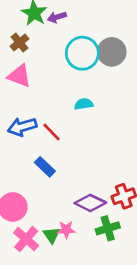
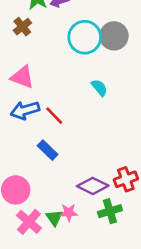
pink triangle: (19, 76) -> (22, 77), moved
cyan semicircle: (84, 104) -> (99, 88), moved, turned 60

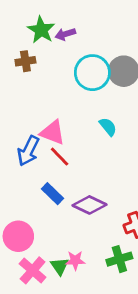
brown cross: (22, 27) -> (25, 61), turned 30
pink triangle: (22, 77) -> (52, 132), moved
blue arrow: (25, 110) -> (28, 151), turned -48
purple diamond: (93, 186) -> (89, 205), moved

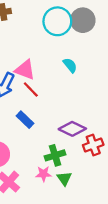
purple diamond: (89, 205) -> (72, 129), moved
green cross: (119, 259) -> (55, 155), moved
green triangle: (60, 266) -> (64, 178), moved

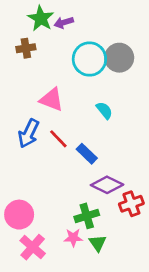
pink triangle: (25, 70) -> (52, 100), moved
blue rectangle: (25, 120) -> (87, 154), moved

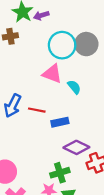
pink triangle: (52, 100) -> (52, 74), moved
red line: (58, 139) -> (37, 110), turned -35
blue rectangle: (87, 154) -> (60, 122), turned -56

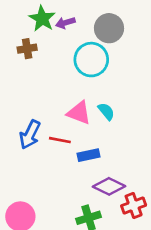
gray circle: (86, 44) -> (109, 28), moved
pink triangle: (52, 74) -> (79, 113), moved

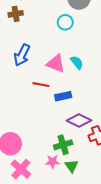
cyan circle: (91, 60) -> (65, 22), size x0.6
blue arrow: (30, 135) -> (22, 55), moved

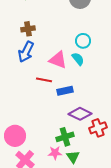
brown cross: (16, 14) -> (28, 29), moved
cyan circle: (65, 22) -> (83, 41), moved

